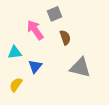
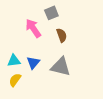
cyan triangle: (15, 52) -> (14, 61), moved
gray triangle: (80, 67) -> (61, 67), moved

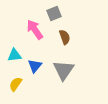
cyan triangle: (14, 61) -> (14, 55), moved
gray triangle: (61, 67) -> (64, 70), turned 50

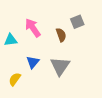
gray square: (54, 14) -> (77, 22), moved
cyan triangle: (14, 55) -> (11, 40), moved

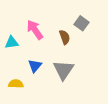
gray square: (77, 22) -> (82, 23), turned -32
yellow semicircle: (15, 79) -> (16, 84), turned 56

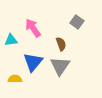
brown semicircle: (65, 37) -> (61, 44), moved
blue triangle: (35, 66) -> (33, 62), size x1.5

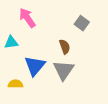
pink arrow: (33, 28) -> (27, 18), moved

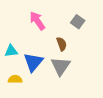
pink arrow: (27, 18) -> (37, 21), moved
cyan triangle: (11, 42) -> (11, 51), moved

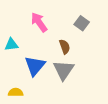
cyan triangle: (11, 51) -> (11, 45), moved
yellow semicircle: (15, 79) -> (16, 92), moved

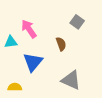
pink arrow: (39, 22) -> (29, 29), moved
gray triangle: (64, 70) -> (71, 80), moved, turned -40

